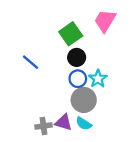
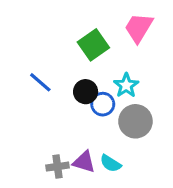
black circle: (77, 57) -> (86, 92), moved
cyan star: (98, 79) -> (126, 85), moved
gray circle: (84, 100) -> (135, 121), moved

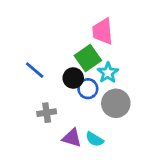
pink trapezoid: (139, 28) -> (102, 31), moved, turned -36
green square: (93, 45) -> (88, 58), moved
gray cross: (57, 167) -> (47, 113), moved

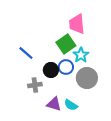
black circle: (73, 78) -> (51, 70), moved

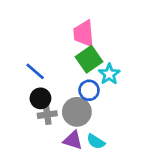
pink trapezoid: (77, 24) -> (84, 34), moved
black circle: (51, 70) -> (40, 98), moved
gray circle: (87, 78) -> (77, 112), moved

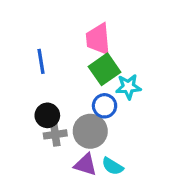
blue line: (35, 71) -> (41, 61), moved, turned 40
cyan star: (109, 74) -> (128, 87), turned 30

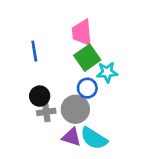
cyan semicircle: (112, 166) -> (94, 138), size x1.5

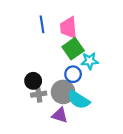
blue line: (34, 51) -> (42, 24), moved
cyan semicircle: (94, 138) -> (79, 100), moved

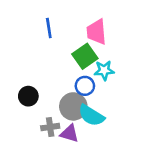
pink trapezoid: (69, 28) -> (96, 32), moved
black circle: (33, 81) -> (28, 96), moved
gray cross: (39, 94) -> (50, 127), moved

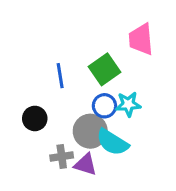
blue line: (49, 28) -> (60, 76), moved
pink trapezoid: (96, 32) -> (141, 39), moved
cyan star: (104, 70) -> (128, 104), moved

